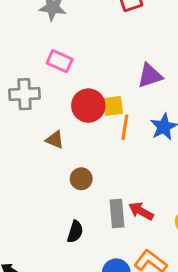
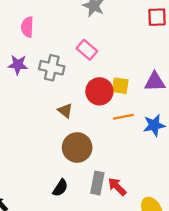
yellow square: (113, 106) -> (120, 86), moved
orange line: (125, 127) -> (123, 117), turned 54
brown circle: (81, 179) -> (77, 147), size x1.6

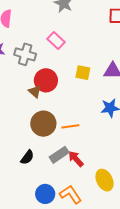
red circle: (99, 91) -> (46, 80), moved
orange line: (123, 117) -> (70, 126), moved
gray rectangle: (97, 183) -> (59, 155), turned 42

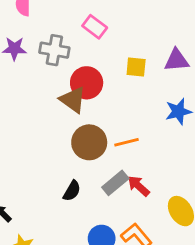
brown triangle: (35, 92) -> (73, 100), size x1.5

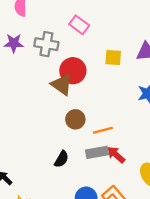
brown circle: (89, 142) -> (75, 119), size x0.7
orange line: (126, 142) -> (103, 130), moved
gray rectangle: (115, 183) -> (97, 152), turned 30

